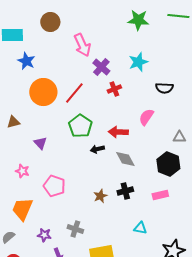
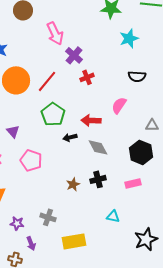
cyan star: (138, 62) -> (129, 38), moved
pink pentagon: (54, 186) -> (31, 160), moved

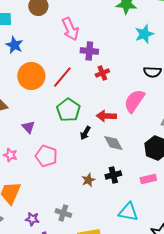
purple cross: (74, 55) -> (89, 51), turned -36
pink semicircle: (119, 105) -> (134, 101), size x1.4
black arrow: (70, 137) -> (85, 133), turned -48
cyan triangle: (113, 216) -> (128, 212), size x1.5

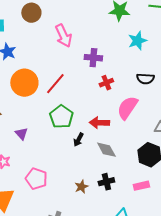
purple cross: (89, 51) -> (93, 58), moved
red cross: (102, 73) -> (106, 83), moved
pink pentagon: (46, 156) -> (36, 179), moved

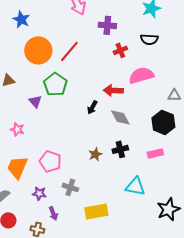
black semicircle: (145, 79) -> (149, 39), moved
pink semicircle: (127, 108) -> (141, 75), turned 40
green pentagon: (61, 117) -> (55, 84), moved
pink pentagon: (36, 179) -> (50, 161), moved

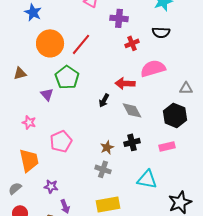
pink pentagon: (50, 161) -> (61, 141), moved, turned 30
orange trapezoid: (17, 167) -> (29, 160), turned 145
gray cross: (70, 187) -> (103, 169), moved

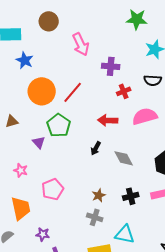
red arrow: (125, 83) -> (108, 120), moved
black cross: (132, 142) -> (131, 196), moved
cyan triangle: (147, 179) -> (125, 234), moved

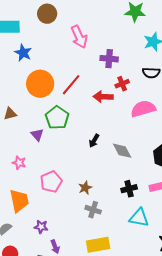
red arrow: (108, 120) -> (103, 97), moved
brown star: (99, 195) -> (85, 188), moved
cyan triangle: (125, 234) -> (139, 218), moved

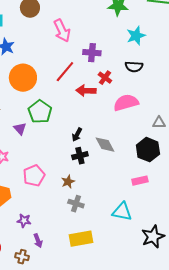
red cross: (122, 84) -> (105, 78), turned -32
red line: (71, 85) -> (65, 72), moved
black cross: (129, 189) -> (80, 156), moved

